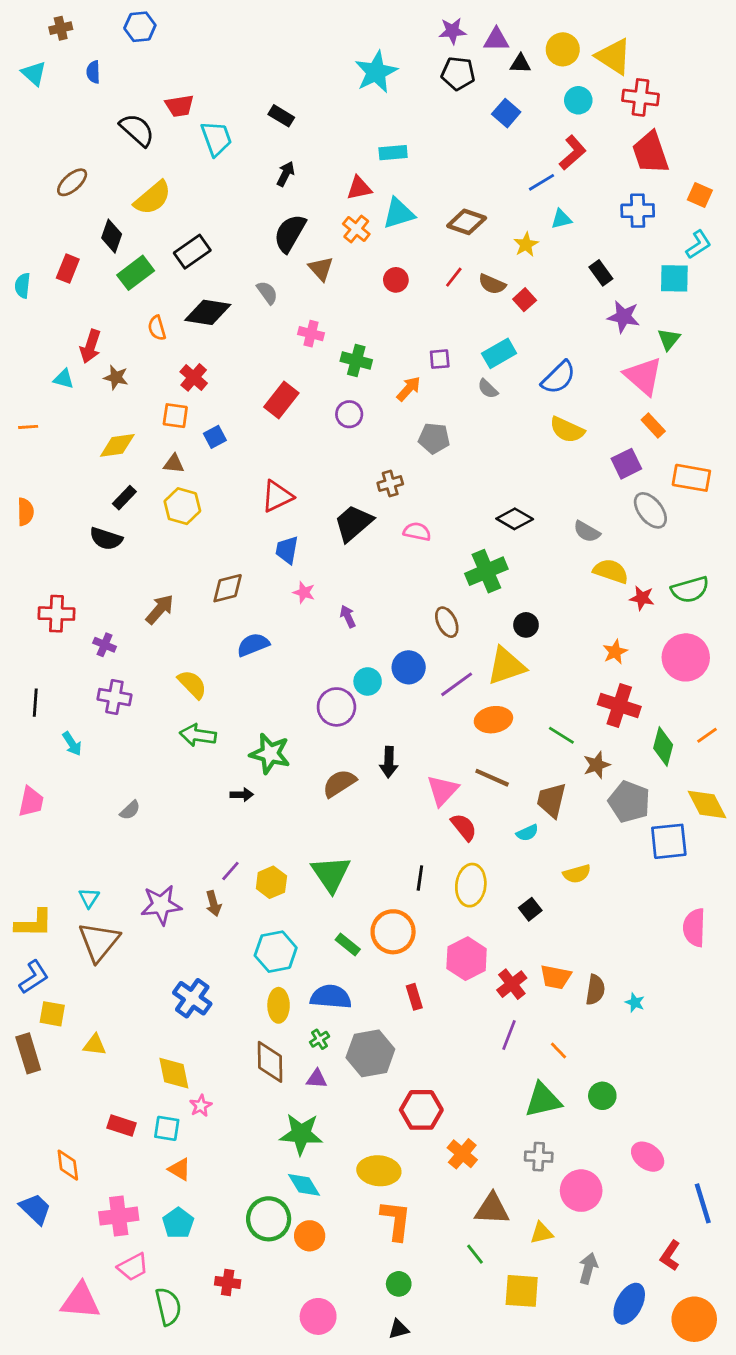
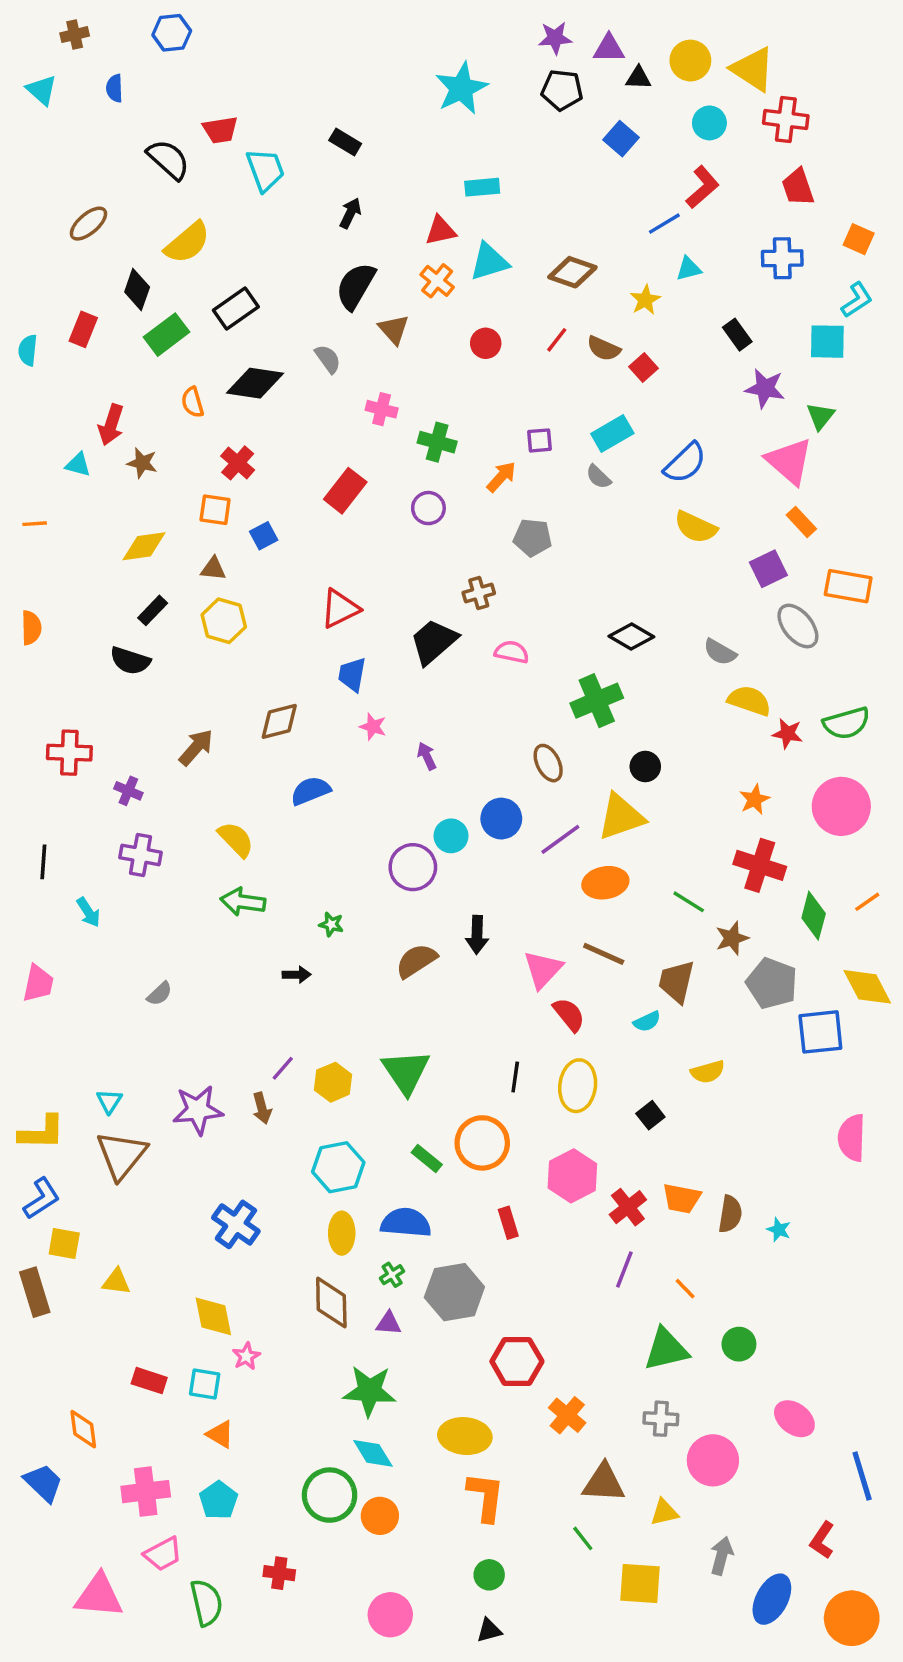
red trapezoid: (650, 153) -> (798, 187), size x0.7
green star: (270, 754) -> (331, 924), size x0.5

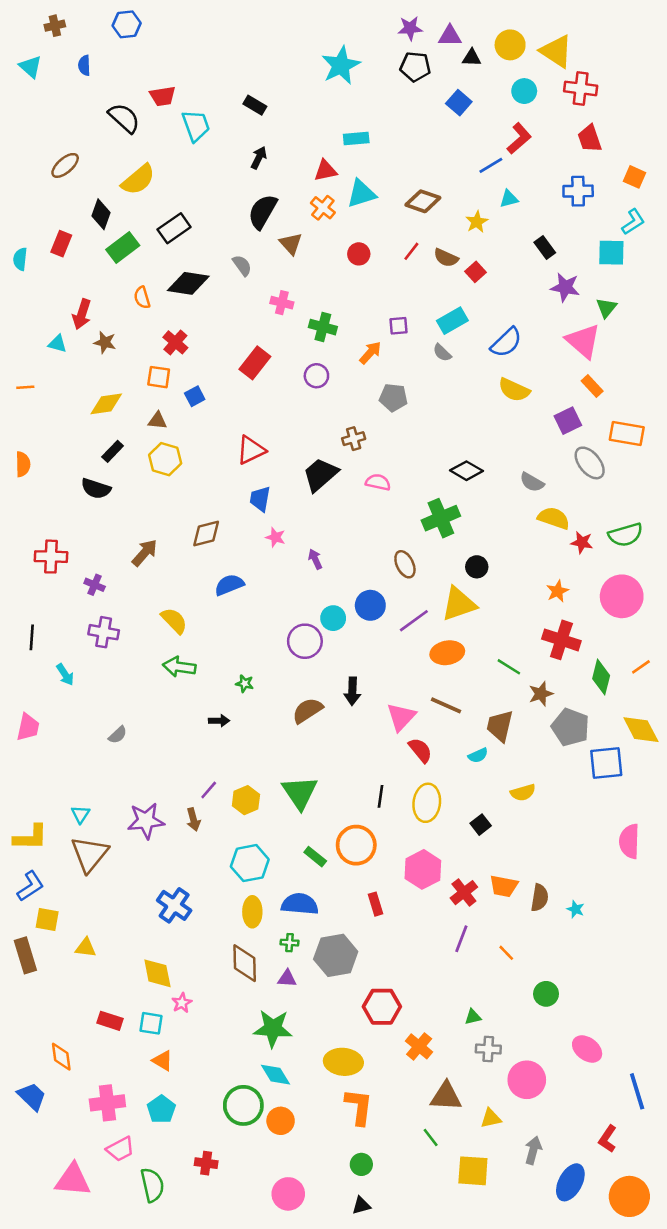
green cross: (392, 1275) -> (290, 943), turned 36
green triangle: (666, 1349) -> (473, 1017), moved, size x0.5

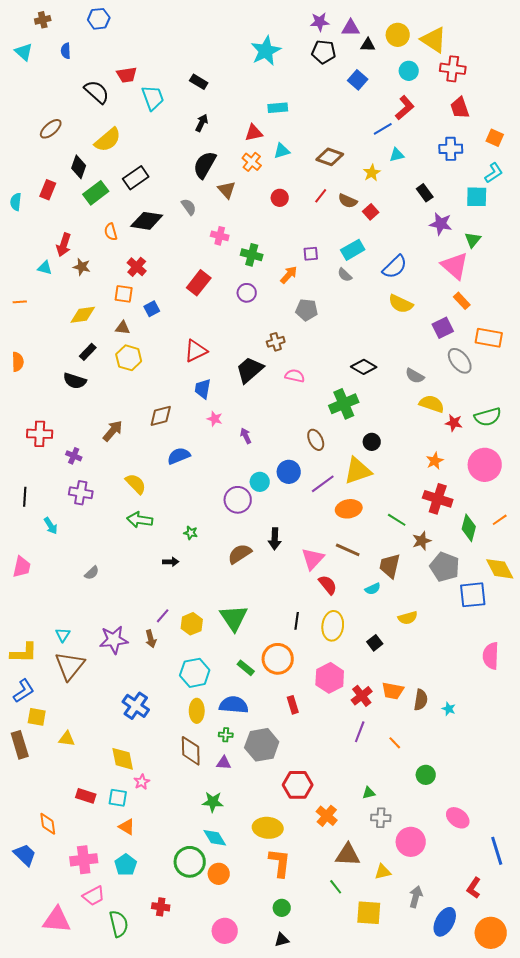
cyan triangle: (361, 194) -> (282, 151), size x0.7
green star: (273, 1028) -> (213, 802), size x0.7

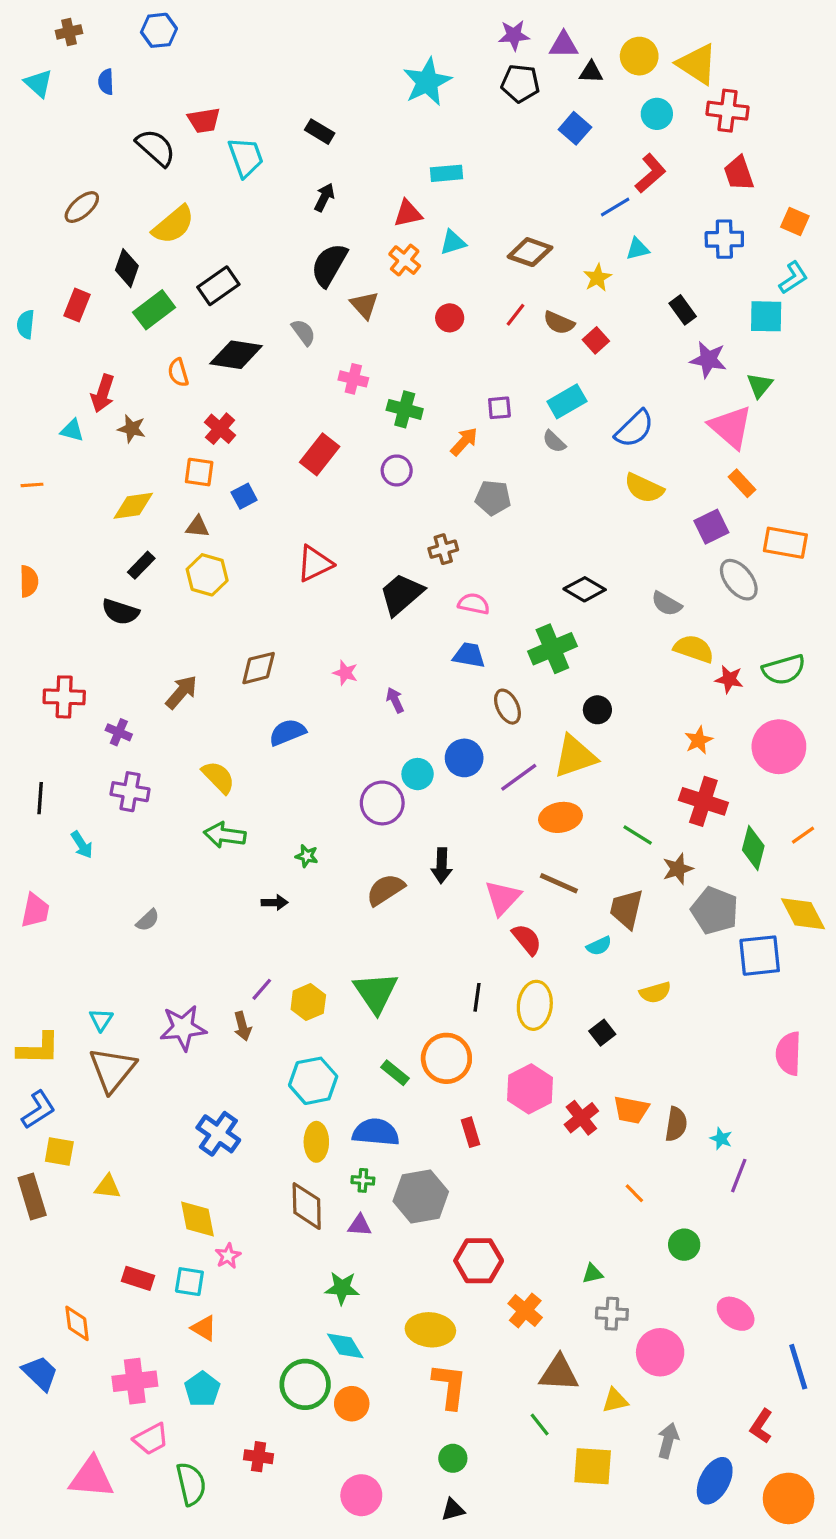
blue trapezoid: (203, 389) -> (469, 655), moved, turned 90
purple line: (360, 732) -> (739, 1176), moved

